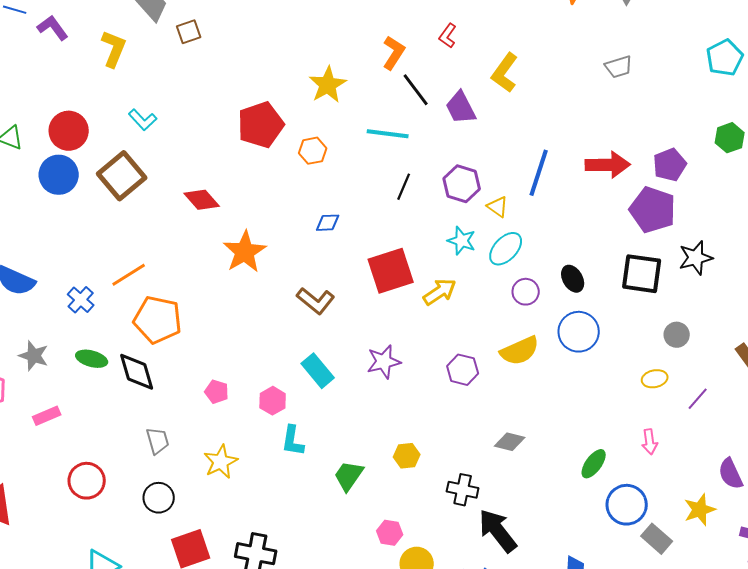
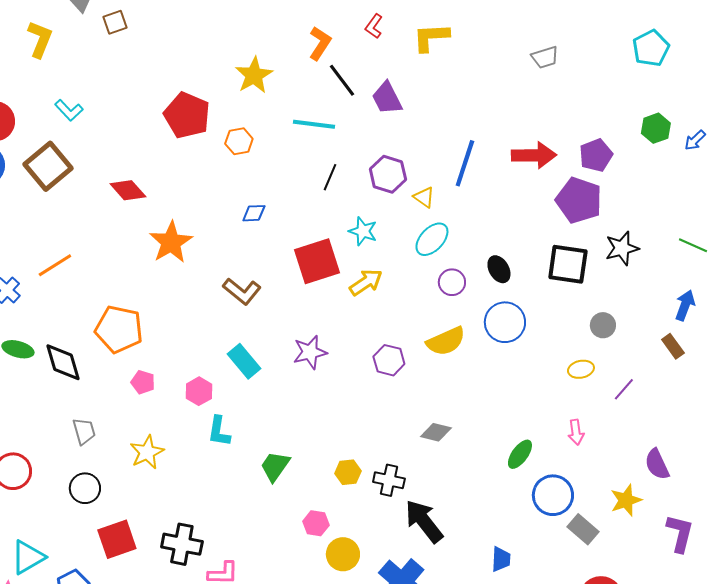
yellow L-shape: (505, 73) -> (431, 37), moved, turned 51
red pentagon: (261, 125) -> (187, 115), turned -30
cyan star: (462, 241) -> (363, 231), moved
orange pentagon: (158, 320) -> (119, 329), moved
yellow hexagon: (407, 456) -> (348, 472), moved

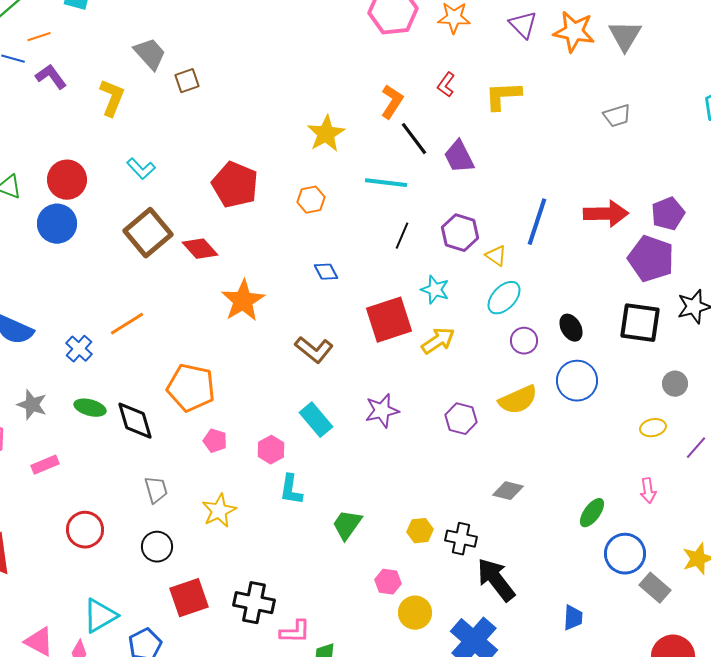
red pentagon: (187, 115) -> (235, 185), moved
brown square: (48, 166) -> (148, 233), moved
blue diamond: (254, 213) -> (326, 272), turned 65

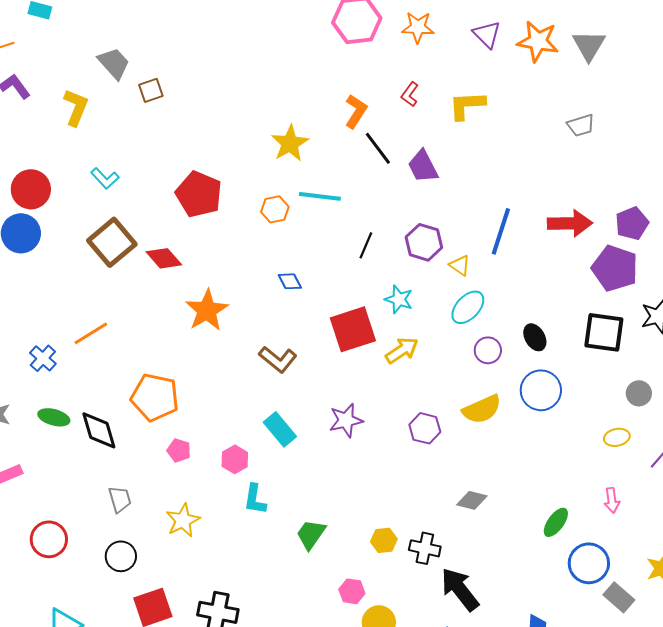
cyan line: (386, 183) -> (320, 196), moved

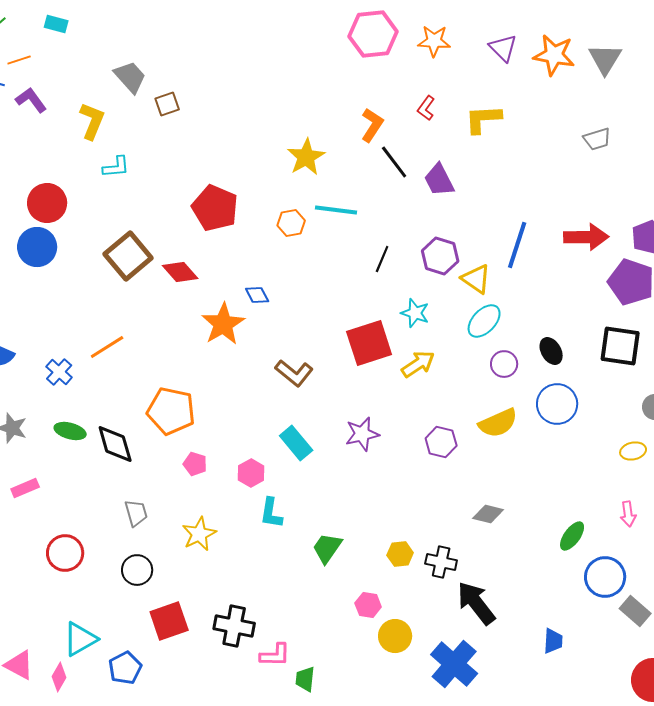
cyan L-shape: (105, 178) -> (116, 167), moved, turned -52
yellow triangle: (460, 265) -> (476, 279), size x1.4
blue diamond: (290, 281) -> (257, 295), moved

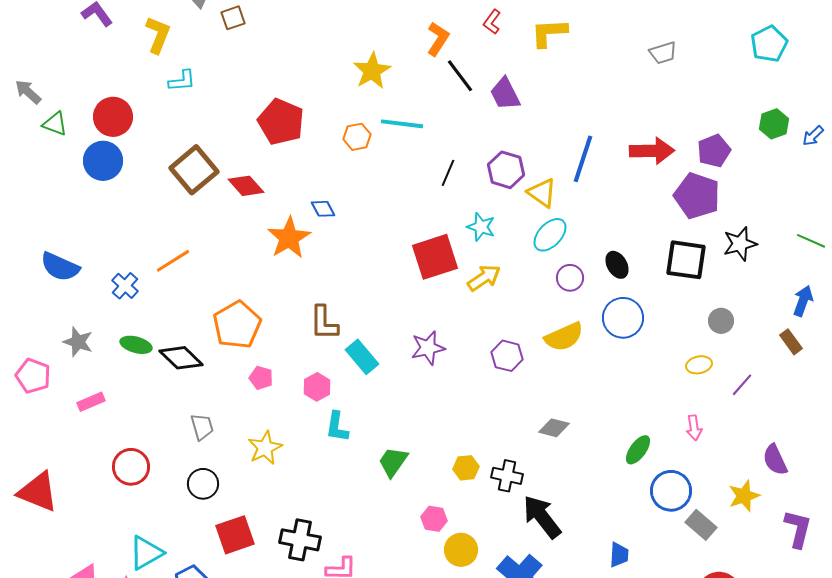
brown L-shape: (294, 373) -> (324, 323), moved, turned 51
orange pentagon: (171, 411) -> (237, 325), turned 30
black diamond: (115, 444) -> (181, 358), turned -30

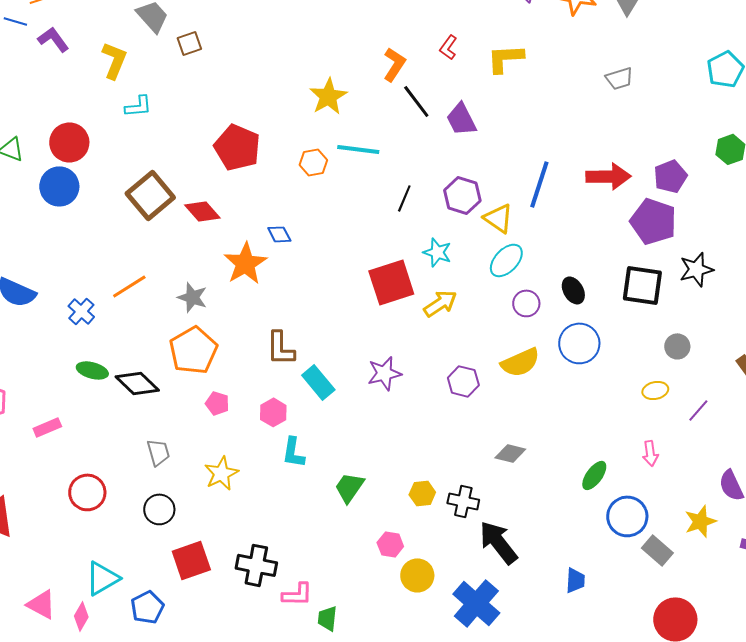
gray star: (78, 342) -> (192, 297), moved

